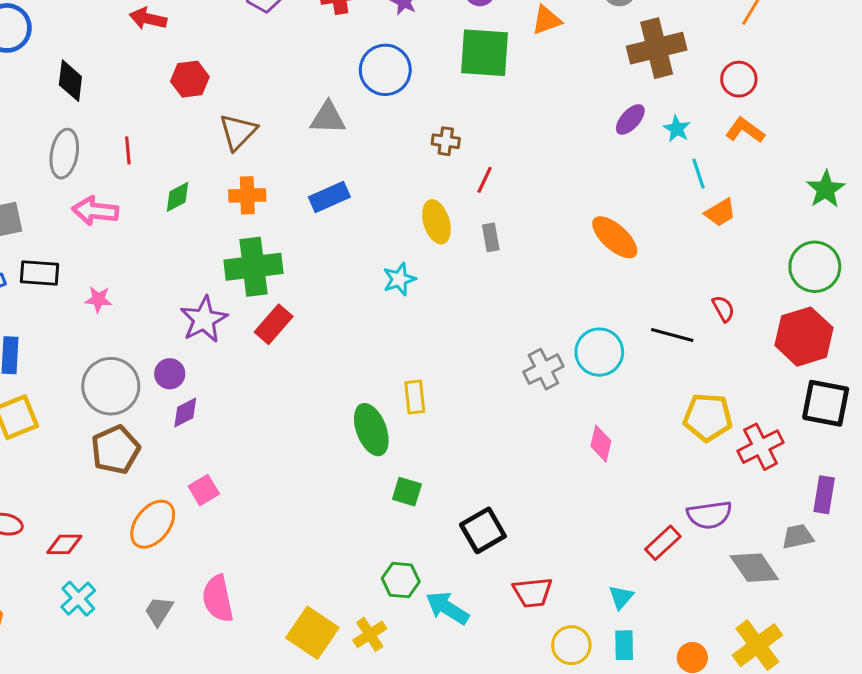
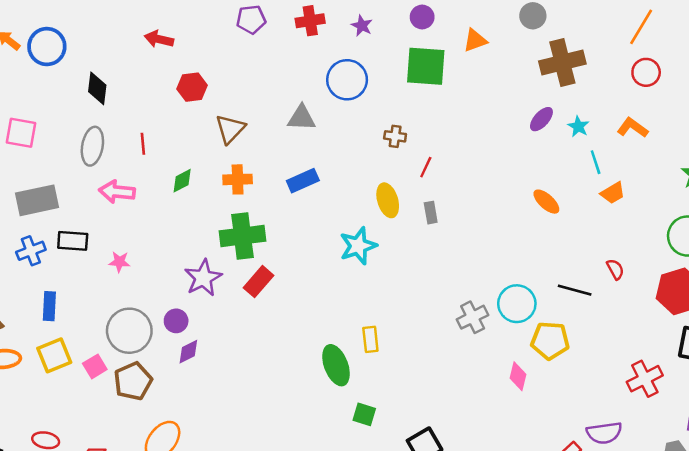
red circle: (739, 79) -> (646, 72), moved
orange ellipse: (615, 237) -> (546, 202), moved, size x0.7
cyan star: (399, 279) -> (358, 246), size x1.4
yellow pentagon: (708, 417) -> (550, 341), moved
pink square: (204, 490) -> (95, 366), moved

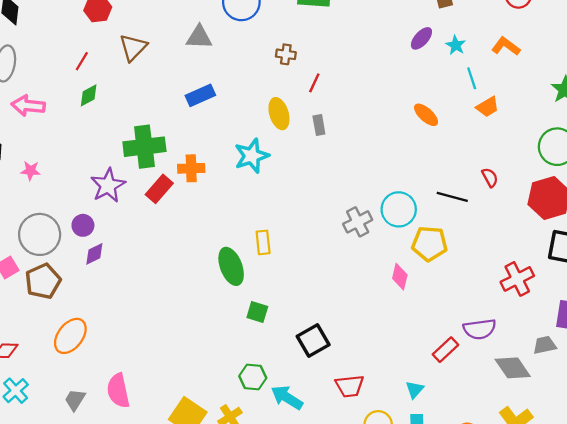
red line: (143, 144) -> (82, 61), moved, turned 36
orange cross: (238, 179) -> (191, 168), moved

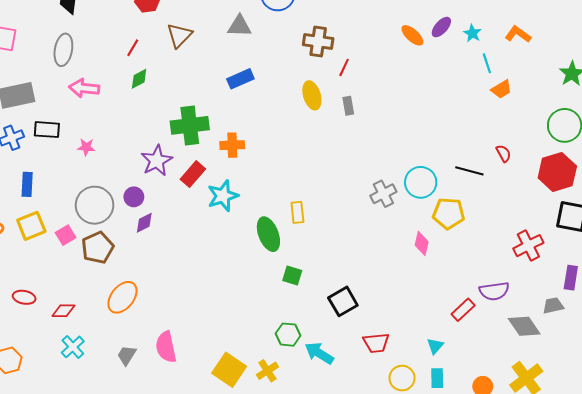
brown cross: (286, 54) -> (318, 42), size x1.6
orange ellipse: (426, 115) -> (412, 35), moved
cyan star: (252, 156) -> (223, 196), moved
red rectangle: (159, 189) -> (193, 174), moved

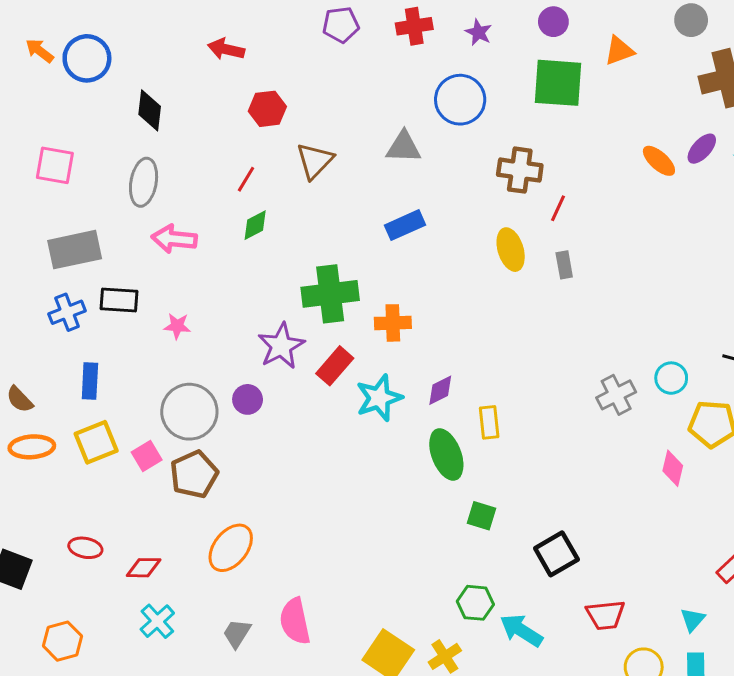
cyan circle: (421, 182) -> (671, 378), size x0.7
purple diamond: (144, 223) -> (440, 390), moved

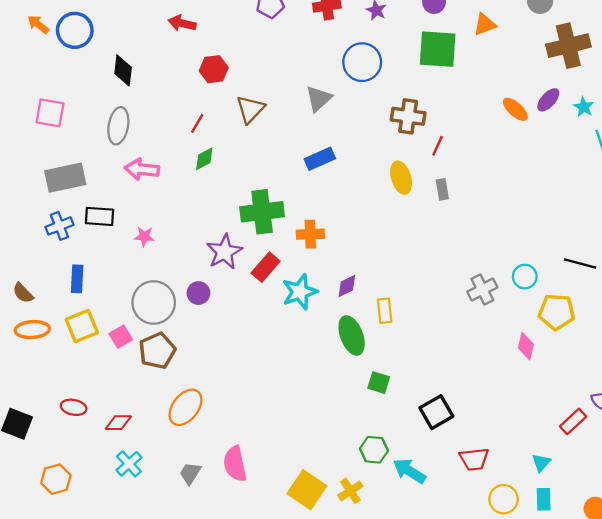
gray triangle: (404, 147) -> (319, 99), turned -44

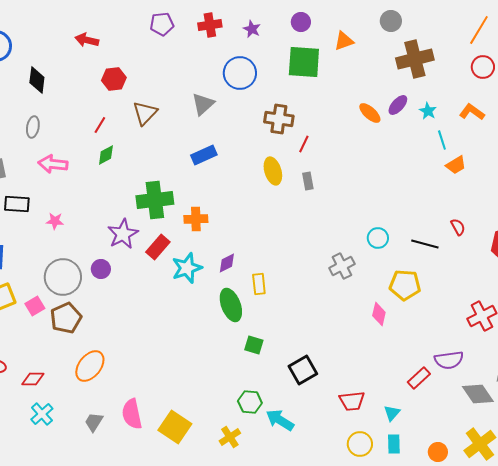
gray ellipse: (118, 126) -> (33, 127), size x0.7
cyan circle: (525, 277) -> (378, 238), moved
red trapezoid: (474, 459) -> (352, 401), moved
yellow square: (307, 490) -> (175, 427), moved

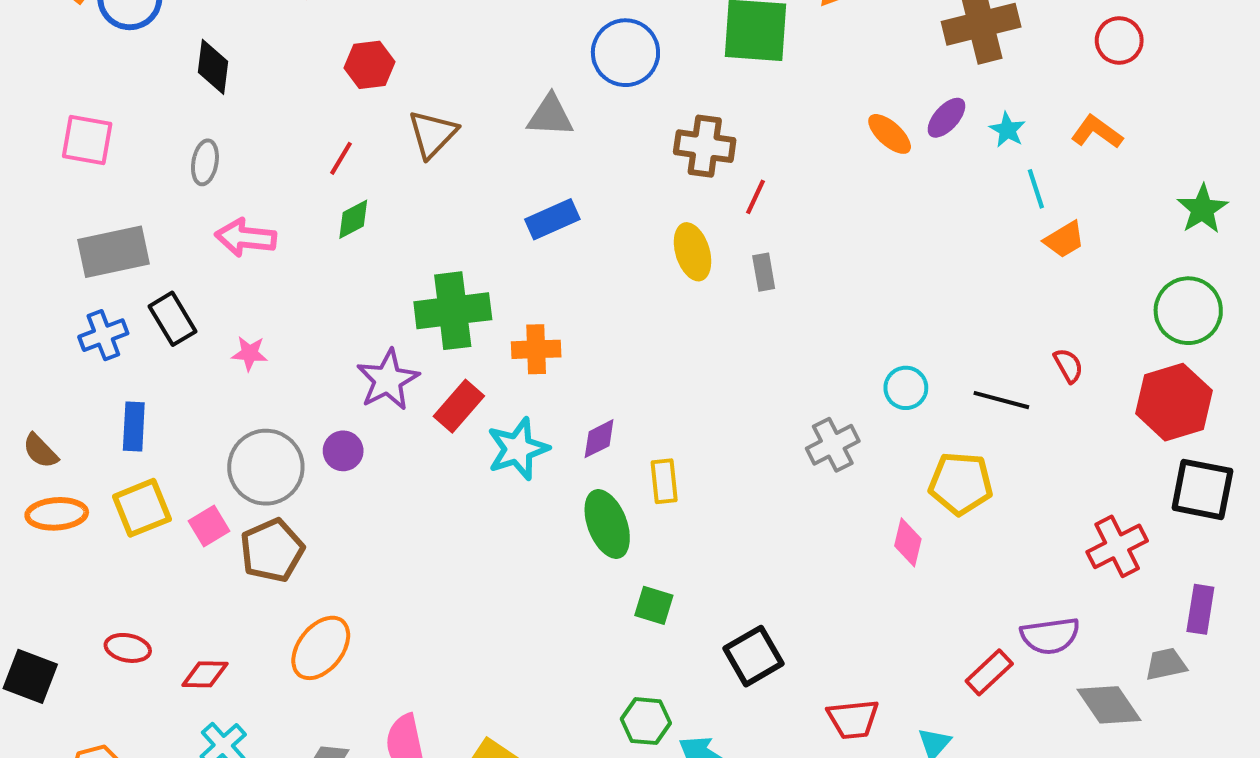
gray triangle: (203, 104) -> (550, 116), turned 45
black rectangle: (17, 204) -> (172, 319), turned 55

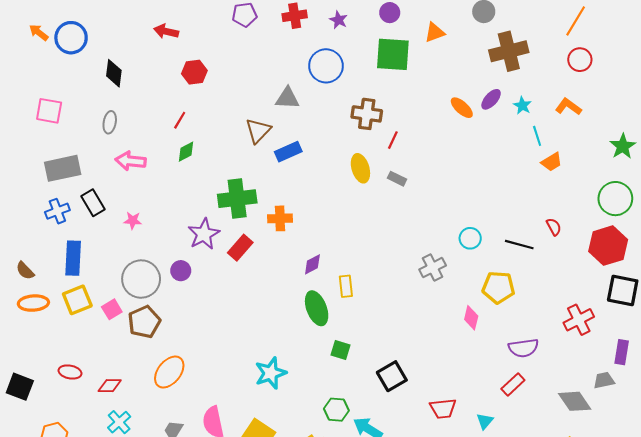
brown triangle: (432, 134) -> (258, 131), moved
gray rectangle: (764, 272) -> (397, 179), turned -54
blue rectangle: (134, 426) -> (73, 258), size x1.4
cyan star: (518, 449) -> (271, 373), moved
purple semicircle: (1050, 636) -> (523, 348), moved

